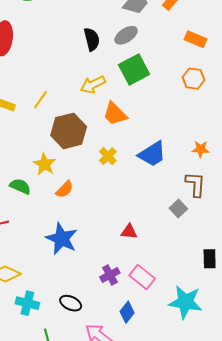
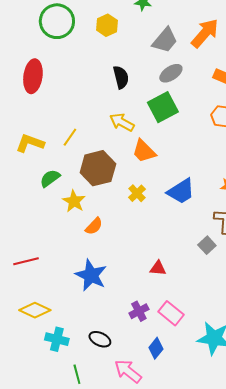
gray ellipse: (126, 35) -> (171, 73), moved
yellow arrow: (93, 85) -> (122, 122), turned 55
green semicircle: (20, 186) -> (50, 178), moved, turned -60

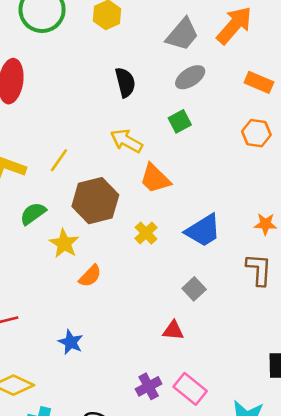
green square: (163, 107) -> (180, 121), size x0.6
gray square: (207, 245) -> (194, 289), moved
blue star: (91, 275) -> (71, 342), moved, size x0.6

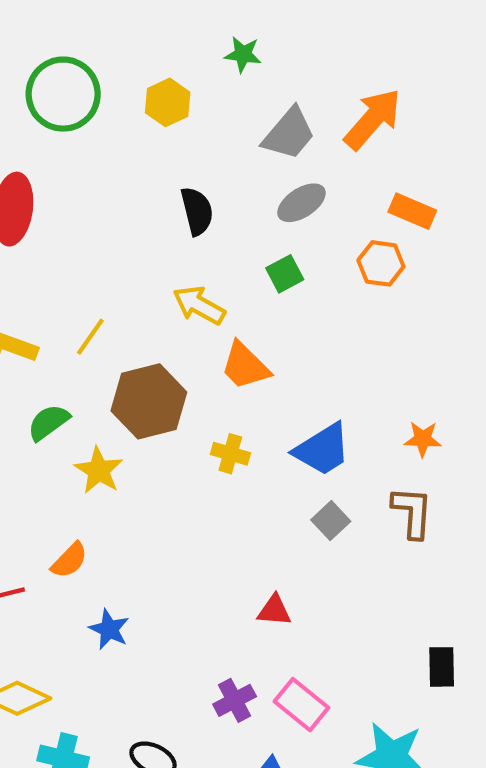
orange hexagon: (256, 133) -> (381, 263), moved
yellow cross: (146, 233) -> (230, 454), turned -30
orange semicircle: (90, 276) -> (69, 560), moved
gray square: (194, 289) -> (331, 521), moved

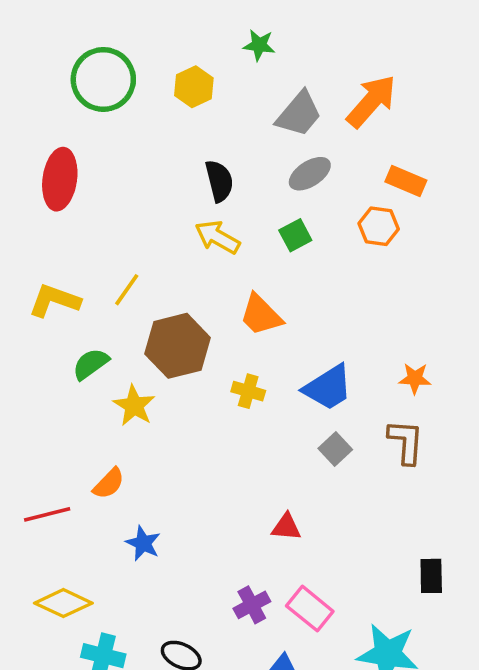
yellow arrow: (199, 305) -> (217, 237), moved

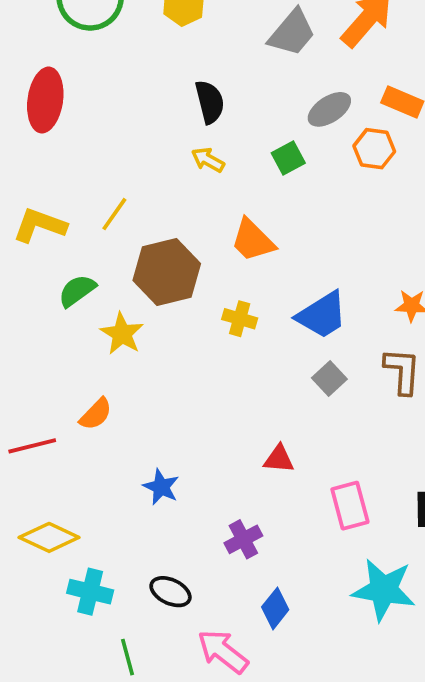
gray ellipse: (310, 174) -> (329, 109), moved
yellow arrow: (217, 237) -> (208, 160), size x0.7
blue star: (143, 543) -> (161, 487), moved
pink rectangle: (310, 609) -> (350, 506), moved, turned 36

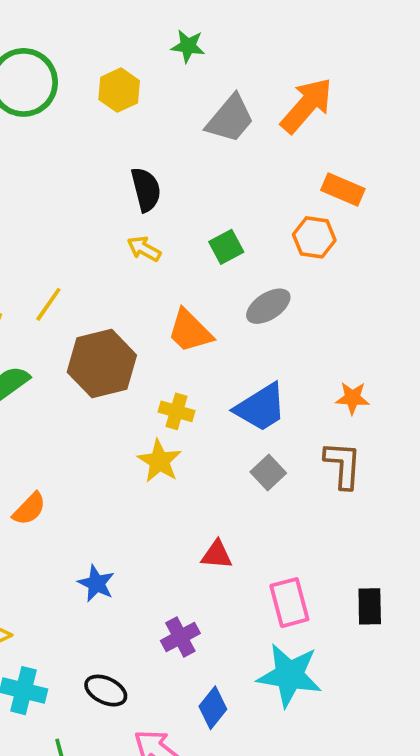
gray ellipse: (329, 109) -> (268, 306), moved
yellow star: (122, 334) -> (159, 461), moved
cyan star: (384, 590) -> (289, 675), moved

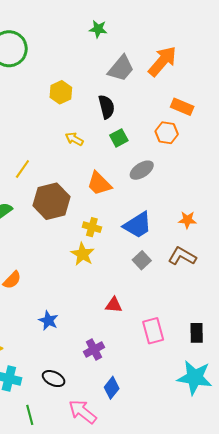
yellow hexagon: (119, 90) -> (61, 92), moved
black semicircle: (146, 190) -> (106, 107), moved
brown L-shape: (343, 465) -> (182, 256), turned -64
cyan star: (289, 675) -> (195, 378), moved

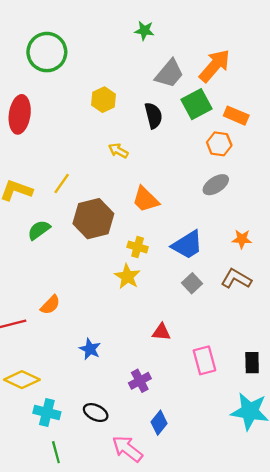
green square: (119, 138) -> (197, 104), moved, size x1.5
gray ellipse: (142, 170) -> (216, 185), moved
green line: (30, 415) -> (56, 452), moved

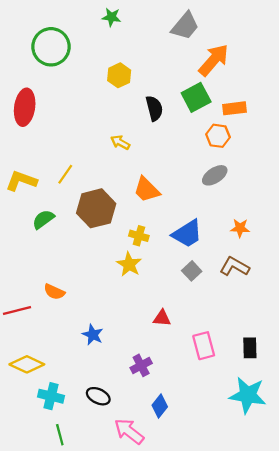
green star: (144, 31) -> (111, 17), moved
gray trapezoid: (169, 74) -> (185, 26), moved
yellow hexagon: (104, 100) -> (119, 75), moved
orange rectangle: (236, 116) -> (235, 108), turned -30
orange semicircle: (50, 305) -> (54, 292), turned 70

